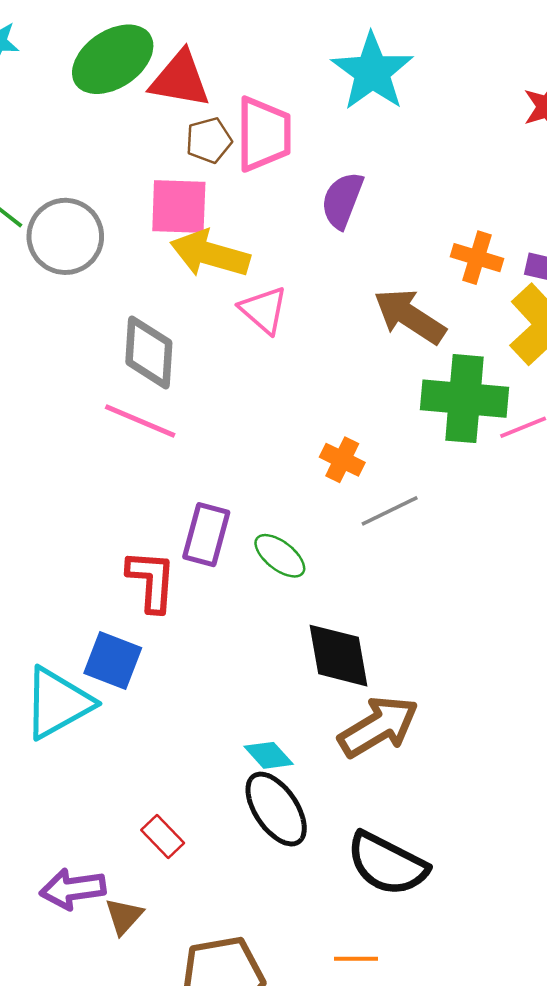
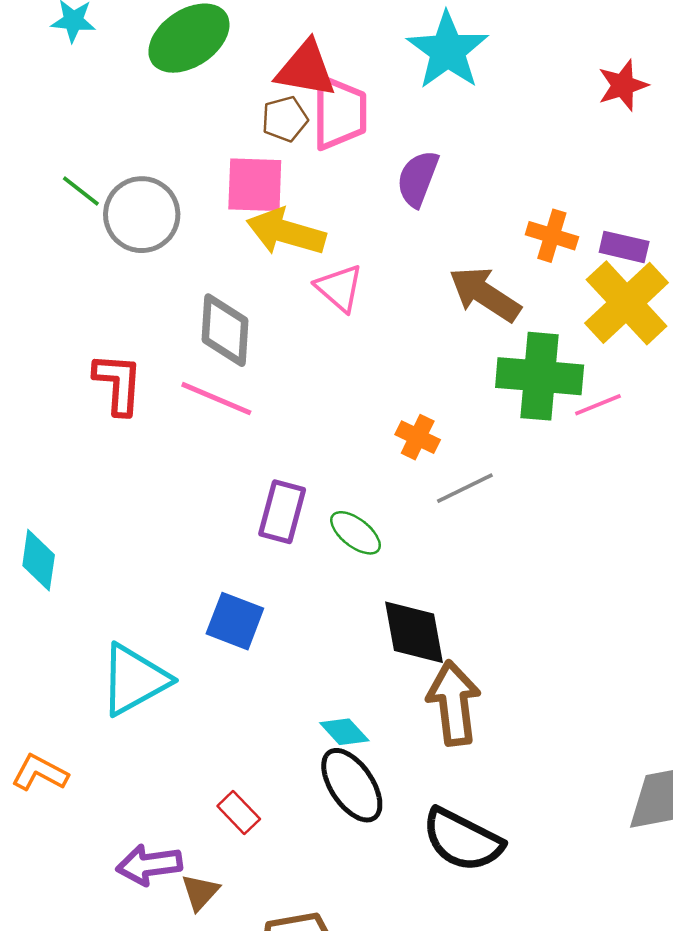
red triangle: (180, 79) -> (306, 69), moved
red L-shape: (151, 581) -> (118, 384), moved
blue square: (113, 661) -> (235, 621), moved
brown arrow: (378, 727) -> (454, 703), turned -66

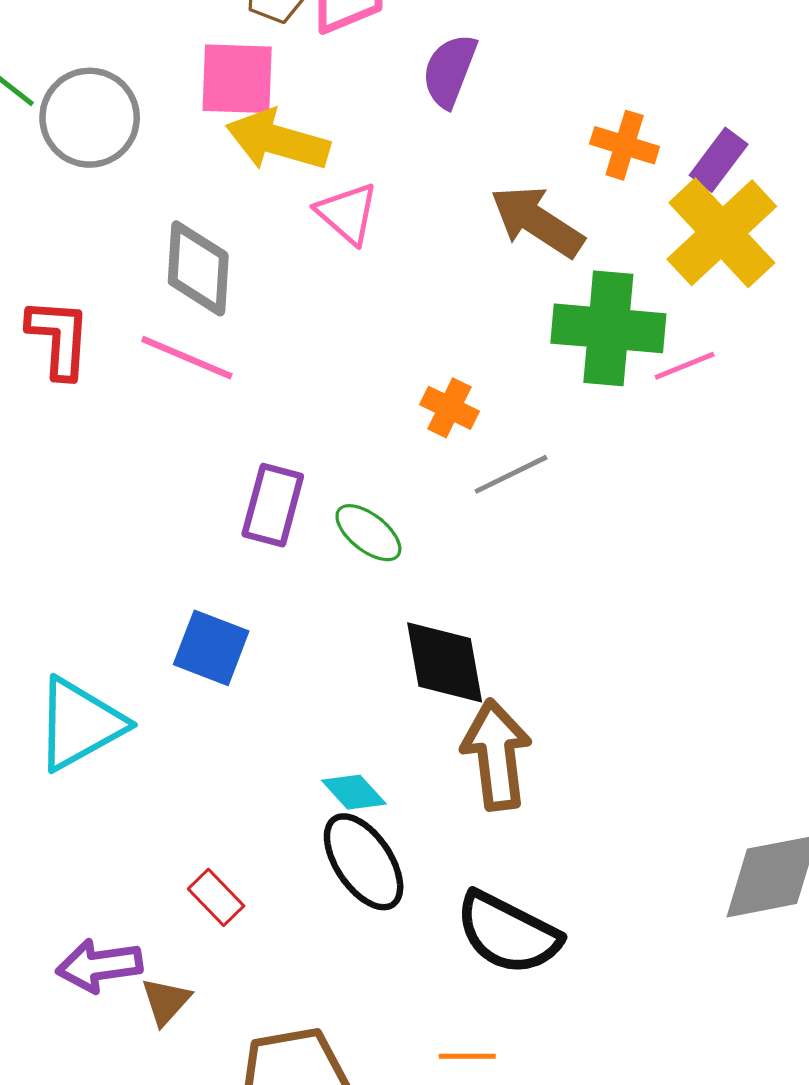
purple rectangle: (624, 247) -> (719, 160), turned -66

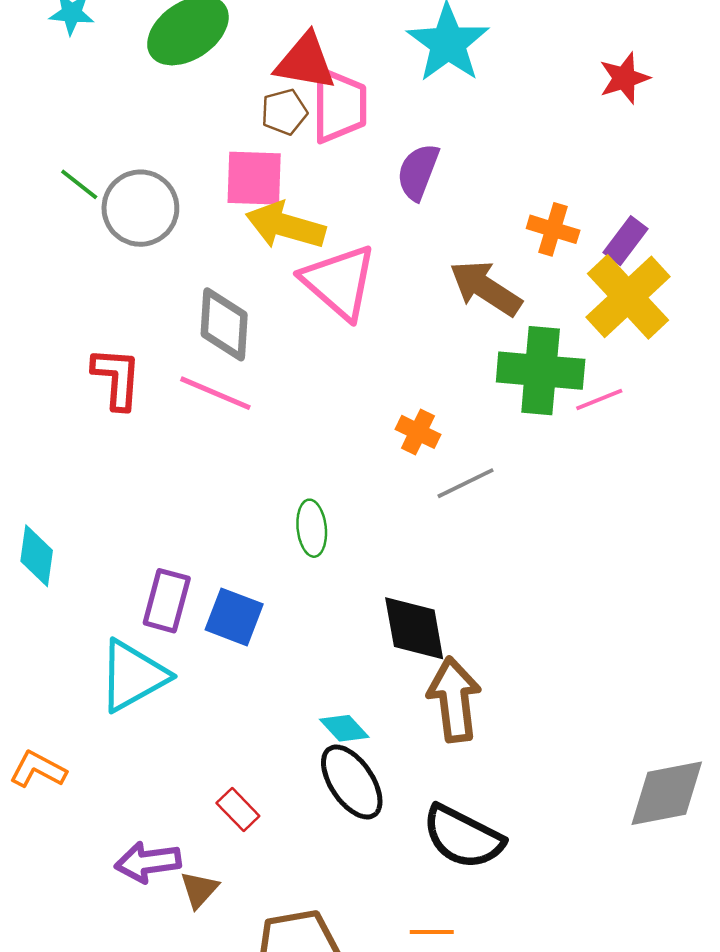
pink triangle: (347, 213) -> (339, 282), size x1.6
purple rectangle: (273, 505) -> (167, 601), moved
green ellipse: (368, 533) -> (312, 528), moved, turned 46

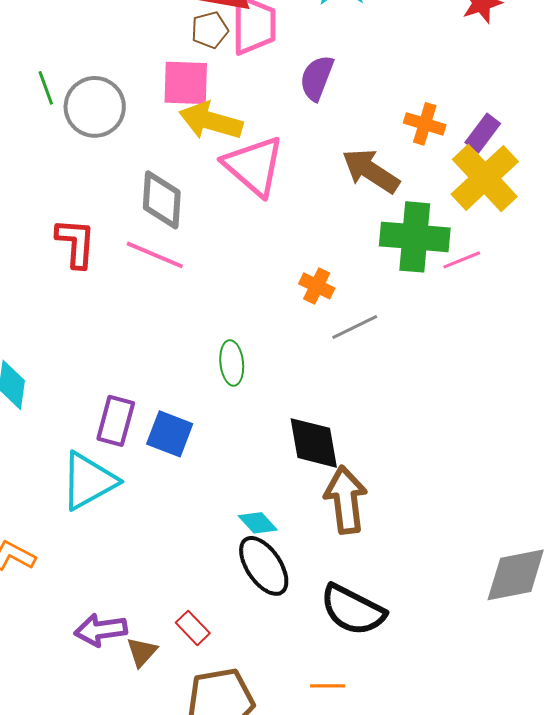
green line: (79, 184) -> (46, 88), turned 32
red rectangle: (238, 810) -> (193, 628), moved

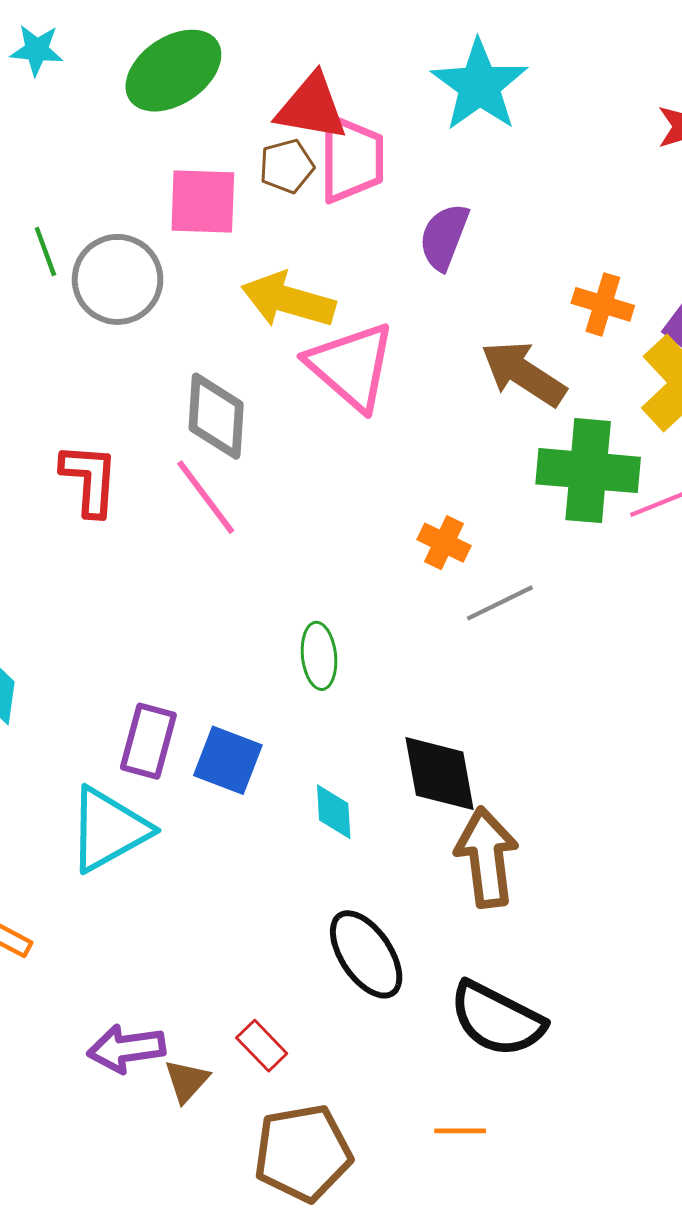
pink square: (186, 83) -> (203, 201), moved
pink line: (155, 255) -> (206, 497), turned 30
cyan diamond: (258, 523) -> (334, 812), moved, turned 39

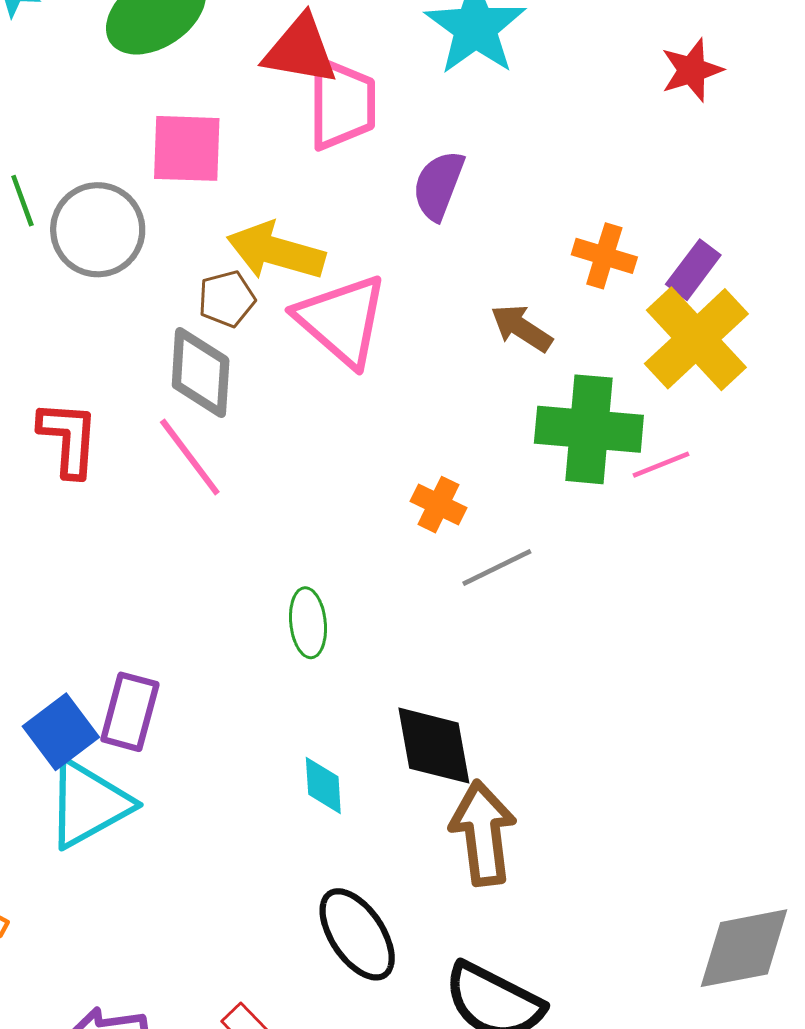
brown pentagon: (287, 166) -> (227, 299), moved
brown arrow: (523, 374) -> (521, 328), size x0.7
blue square: (228, 760) -> (61, 732), moved, turned 32

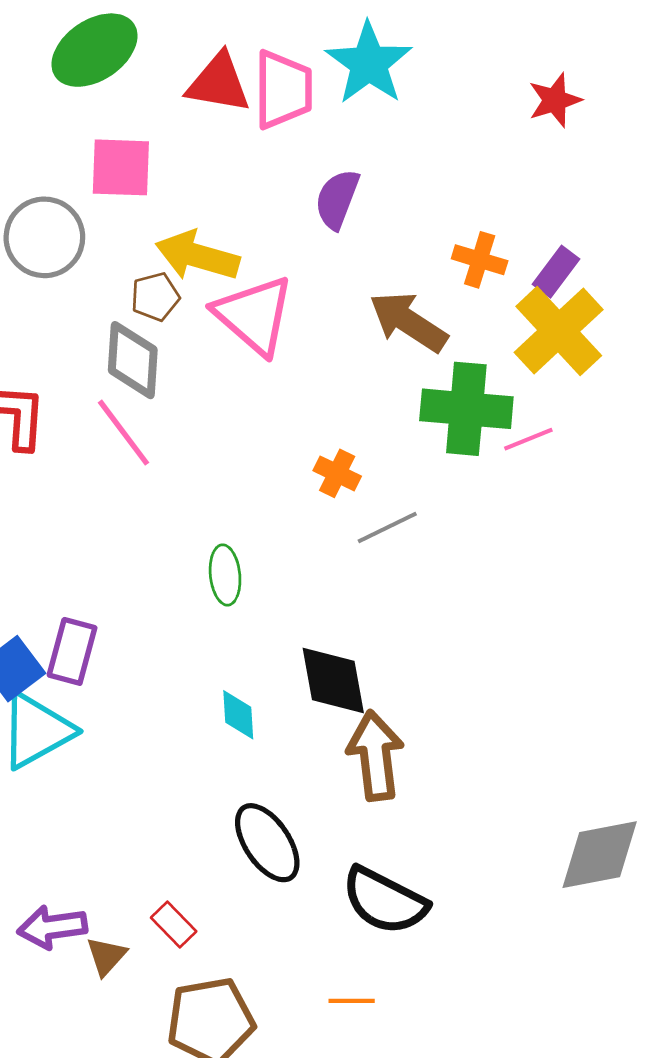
pink trapezoid: (342, 104) -> (283, 90), moved
brown arrow: (521, 328) -> (408, 322), size x1.5

